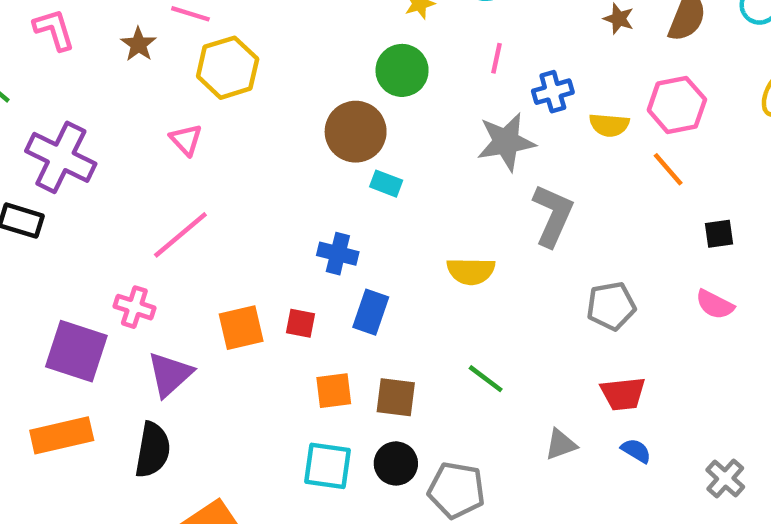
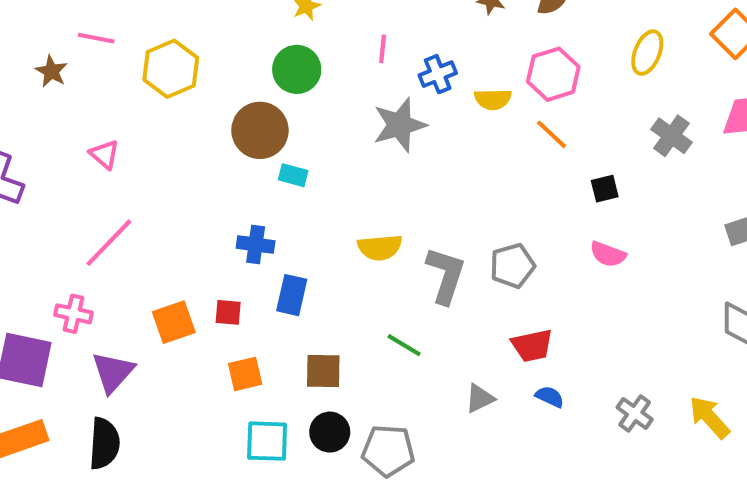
yellow hexagon: (228, 68) -> (171, 69), moved
gray L-shape: (553, 215) -> (446, 275), moved
orange square: (334, 391) -> (245, 374), moved

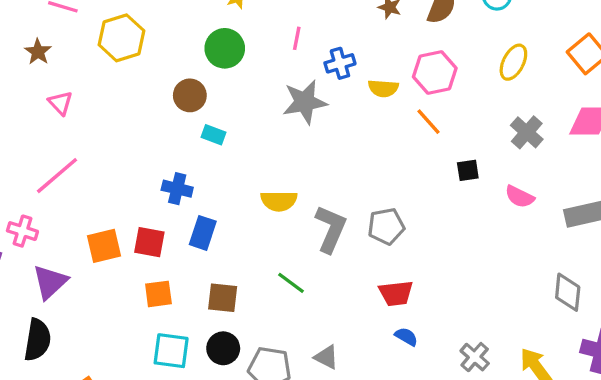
brown star: (51, 71) -> (38, 52), moved
brown circle: (260, 130) -> (190, 95), size x0.7
pink semicircle: (608, 254) -> (520, 197), moved
red square: (228, 312) -> (149, 242), size x1.4
gray triangle: (480, 398) -> (326, 357), moved, turned 48

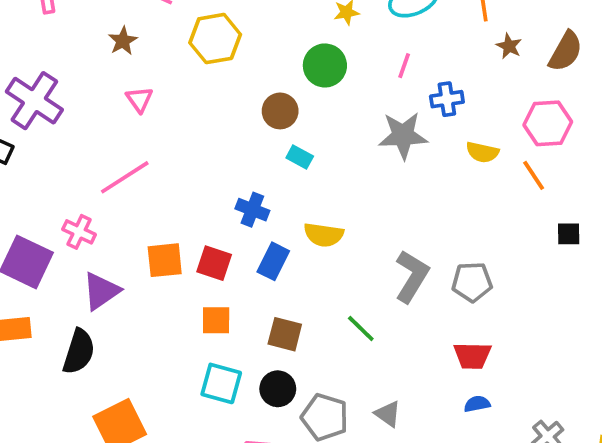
yellow semicircle: (383, 88) -> (482, 152), moved
yellow semicircle: (279, 201) -> (324, 235), moved
blue semicircle: (406, 337) -> (477, 404), turned -50

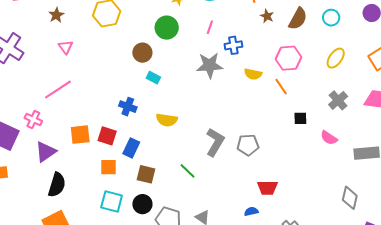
blue rectangle: (273, 261) -> (131, 148), moved
black semicircle: (79, 352) -> (57, 185), moved
red trapezoid: (472, 356) -> (267, 188), moved

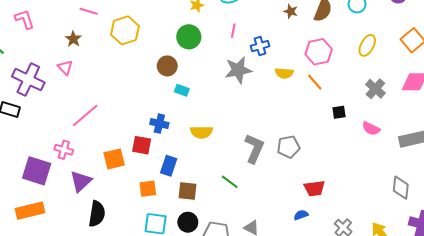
pink triangle: (66, 47) -> (65, 67), moved
red square: (107, 136) -> (142, 145), moved

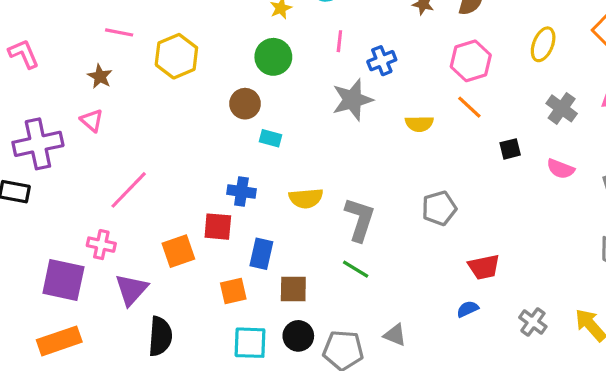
yellow semicircle: (284, 73) -> (419, 124), moved
purple cross: (28, 80) -> (38, 144), turned -32
gray L-shape: (254, 148) -> (360, 219), moved

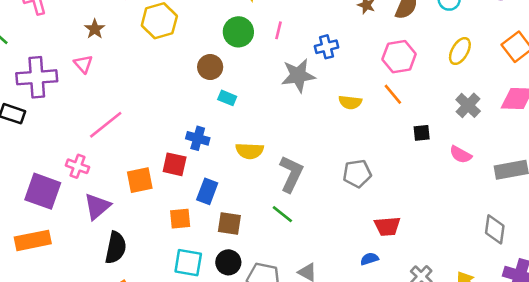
pink line: (339, 41) -> (278, 30), moved

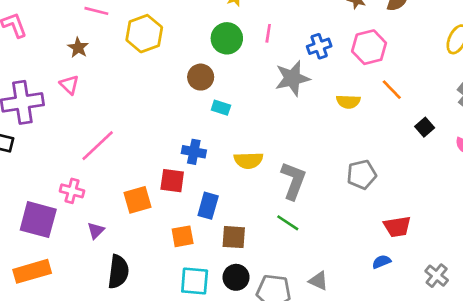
pink hexagon: (399, 57) -> (369, 47), moved
black square: (422, 133) -> (425, 127), turned -30
purple triangle: (97, 206) -> (96, 231), size x0.6

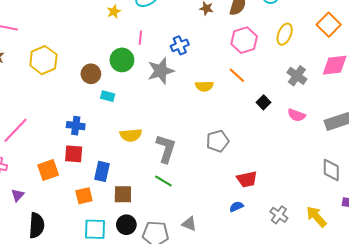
yellow hexagon: (144, 34) -> (43, 60), moved
green circle: (227, 38) -> (122, 60), moved
pink hexagon: (369, 47) -> (244, 40), moved
blue cross: (194, 152) -> (76, 126), moved

